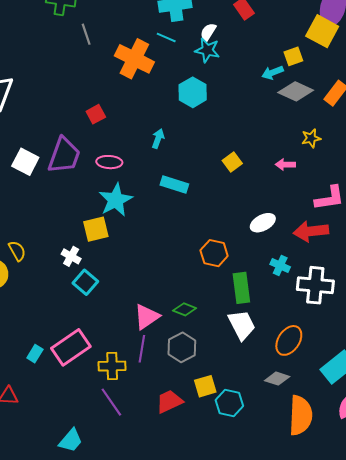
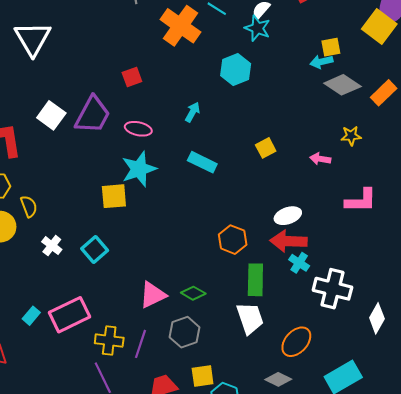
yellow square: (293, 56) -> (331, 47), moved
red arrow: (311, 231) -> (288, 241), moved
white cross: (71, 256) -> (52, 246), moved
purple line: (142, 349) -> (140, 344), moved

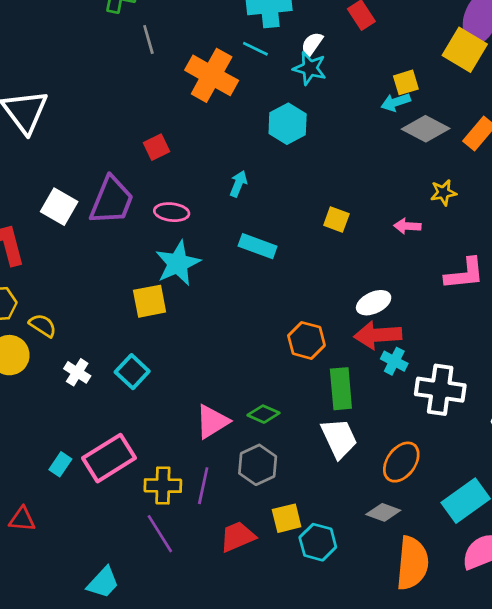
yellow square: (266, 148) -> (336, 219), turned -36
yellow semicircle: (29, 206) -> (43, 325), turned -30

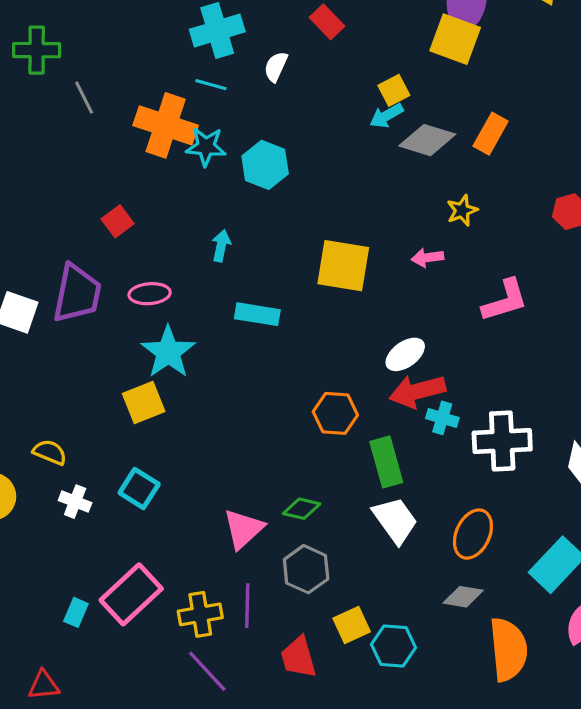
cyan star: (310, 68) -> (206, 147), moved
yellow square: (336, 219) -> (343, 266), size x1.8
yellow semicircle: (43, 325) -> (50, 452), moved
red trapezoid: (238, 537) -> (299, 657), turned -72

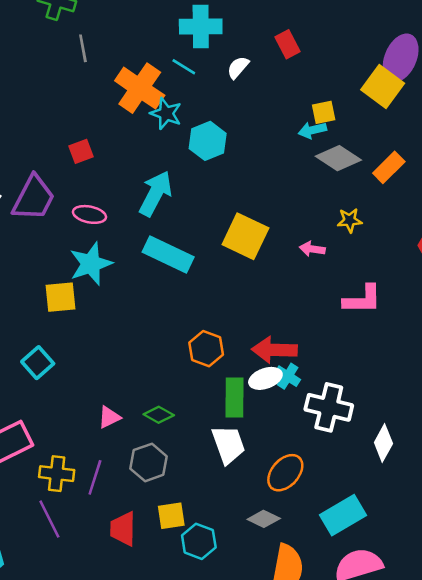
cyan arrow: (221, 246) -> (156, 193), size x1.8
cyan rectangle: (257, 314) -> (168, 255), size x1.4
white ellipse: (405, 354) -> (265, 378), moved
pink triangle: (244, 529) -> (109, 417), size x0.7

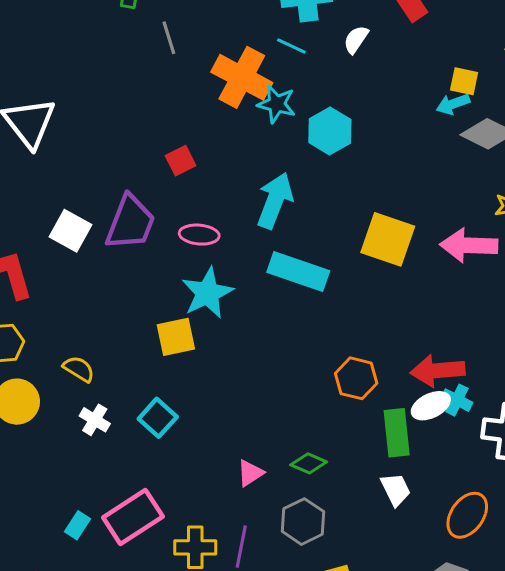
yellow square: (324, 112) -> (464, 81), turned 30
pink arrow: (312, 249) -> (469, 245), size x1.8
white trapezoid: (228, 445) -> (396, 489), size x0.7

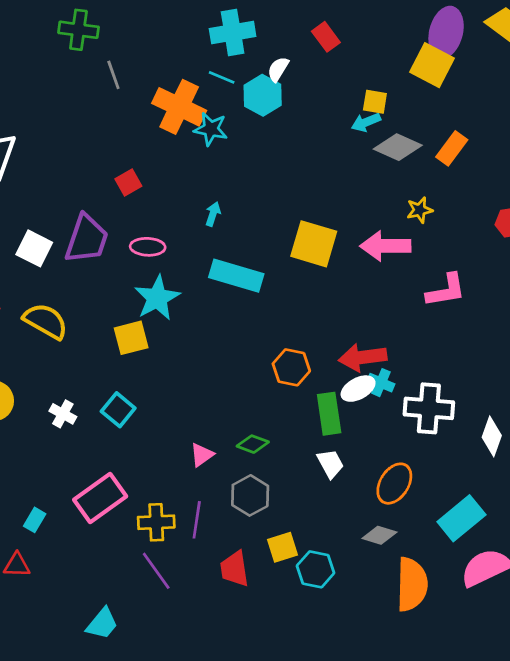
cyan hexagon: (330, 131) -> (263, 95), moved
cyan arrow: (275, 201) -> (213, 214), size x0.5
yellow semicircle: (79, 369) -> (46, 321), moved, size x1.6
cyan rectangle: (78, 525) -> (35, 520), moved

